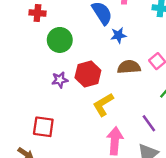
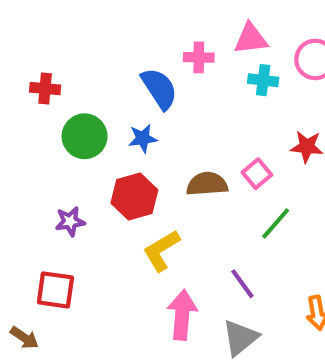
blue star: (118, 35) -> (143, 138), moved
purple star: (60, 80) -> (70, 221), moved

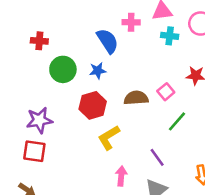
purple star: (70, 221) -> (39, 120), moved, size x1.5
red square: (55, 290) -> (34, 151), moved
pink arrow: (182, 315) -> (121, 176), size x0.7

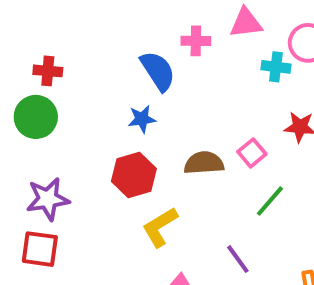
cyan cross: (170, 36) -> (276, 67), moved
green circle: (63, 69) -> (36, 117), moved

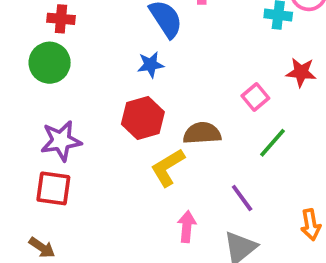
brown semicircle: (204, 163) -> (202, 133), moved

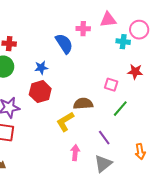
blue star: (151, 65) -> (41, 68), moved
pink square: (255, 97) -> (111, 85), turned -32
red hexagon: (143, 118) -> (40, 92), moved

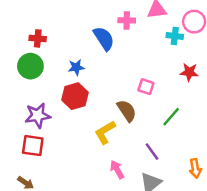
pink square: (111, 85) -> (146, 87), moved
brown semicircle: (83, 104) -> (127, 111), turned 60
pink arrow: (75, 153) -> (117, 170), turned -35

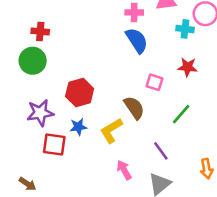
blue semicircle: (104, 38) -> (137, 40), moved
blue star: (76, 67) -> (78, 127), moved
red star: (189, 72) -> (188, 67), moved
red square: (33, 146) -> (54, 145), moved

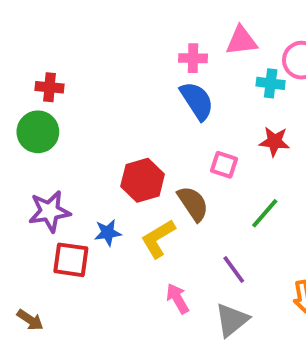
red hexagon: (80, 92) -> (143, 180), moved

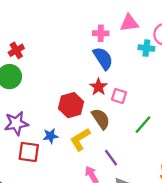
red cross: (50, 87) -> (16, 50), turned -35
red star: (274, 142) -> (98, 87), moved, turned 30
purple line: (234, 269) -> (111, 158), moved

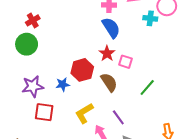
blue star: (51, 136) -> (63, 84), moved
yellow L-shape: (80, 139) -> (84, 113), moved

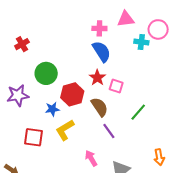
green circle: (27, 44) -> (46, 73), moved
purple star: (33, 86) -> (18, 95), moved
yellow L-shape: (84, 113) -> (65, 130), moved
purple line: (118, 117) -> (109, 131), moved

